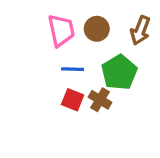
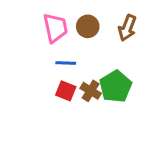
green pentagon: (119, 72) -> (116, 86), moved

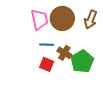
brown circle: (88, 26) -> (62, 18), size x1.5
brown cross: (91, 91) -> (64, 53), moved

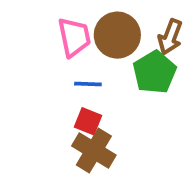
brown cross: (64, 53) -> (94, 151), moved, size x1.5
green pentagon: (82, 61) -> (154, 72), moved

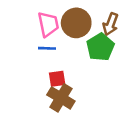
blue line: (88, 84) -> (47, 48), moved
red square: (88, 121) -> (57, 79), turned -30

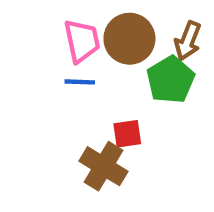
red square: (57, 79) -> (127, 134), moved

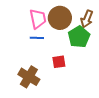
brown cross: (103, 166) -> (29, 77), moved

